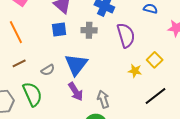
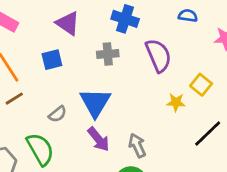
blue square: (59, 30) -> (52, 60), moved
brown line: (19, 63) -> (14, 99), moved

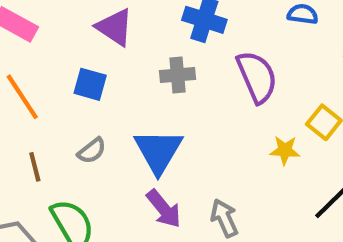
blue square: (52, 60) -> (90, 84), turned 30
brown line: (14, 99) -> (35, 167), moved, turned -72
gray semicircle: (58, 114) -> (92, 151), moved

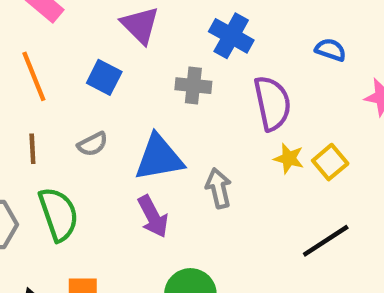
yellow star: (285, 150) -> (289, 158), moved
blue triangle: (158, 151) -> (159, 158), turned 38
gray arrow: (224, 218) -> (219, 188), moved

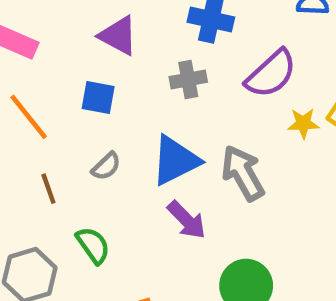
purple semicircle: (272, 103) -> (271, 74), turned 76
gray arrow: (219, 188) -> (243, 173), size x1.4
green semicircle: (59, 214) -> (93, 245), size x0.7

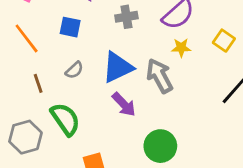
yellow star: (303, 123) -> (181, 48), moved
green semicircle: (93, 245) -> (65, 119), size x1.4

